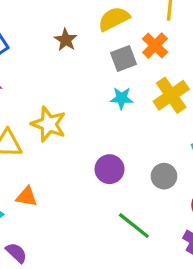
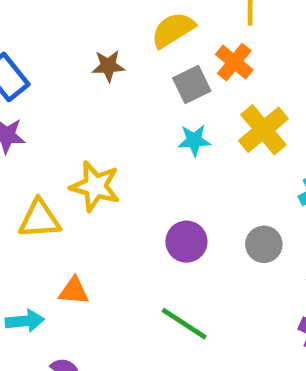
brown star: (66, 40) -> (108, 66), turned -30
green line: (134, 226) -> (184, 324), moved

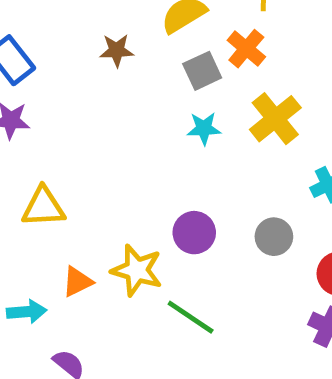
yellow star: (95, 186) -> (137, 270), moved
orange triangle: (74, 291) -> (77, 282), turned -32

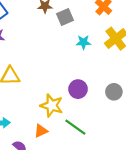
gray square: (202, 71) -> (65, 17), moved
orange triangle: (77, 282) -> (41, 131), moved

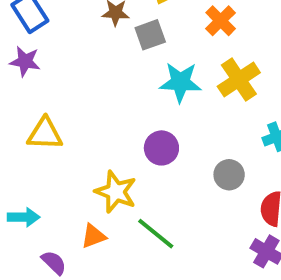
cyan star: (83, 42) -> (180, 82), size x1.5
purple circle: (78, 89) -> (161, 148), moved

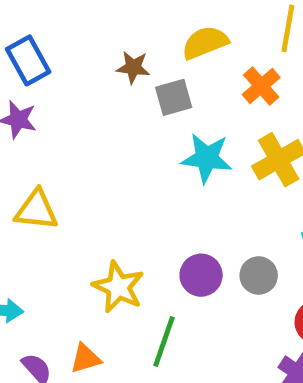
purple circle: (161, 148) -> (201, 275), moved
green line: (156, 234) -> (164, 341), turned 66
orange triangle: (93, 236) -> (86, 358), moved

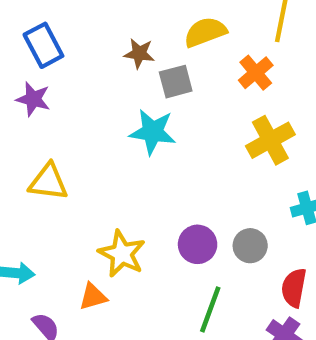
cyan star: (207, 158) -> (153, 132), moved
green line: (164, 341) -> (210, 309), moved
orange triangle: (86, 358) -> (93, 297), moved

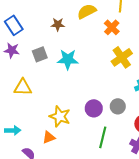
gray square: (176, 82) -> (40, 54), moved

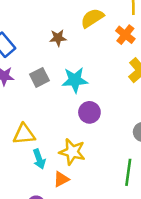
yellow triangle: (23, 87) -> (24, 134), moved
purple circle: (94, 108) -> (89, 112), moved
cyan arrow: (13, 130) -> (39, 159), moved, turned 77

